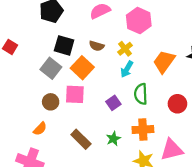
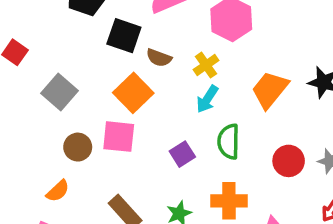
black square: (64, 45) -> (124, 36), moved
gray square: (51, 68) -> (60, 92), moved

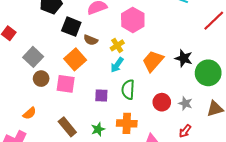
brown circle: (78, 147) -> (41, 79), moved
purple square: (182, 154) -> (101, 95), turned 32

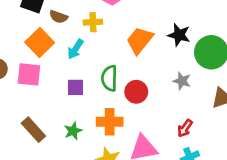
yellow cross: (117, 45) -> (93, 22), turned 32
cyan arrow: (117, 65) -> (75, 49), moved
red circle: (162, 102) -> (136, 92), moved
gray star: (185, 103) -> (182, 81), moved

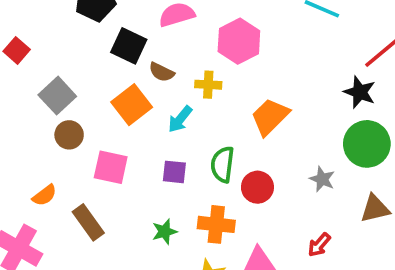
black star: (179, 35) -> (360, 92), moved
pink square: (29, 74) -> (111, 167), moved
brown rectangle: (33, 130) -> (88, 222), moved

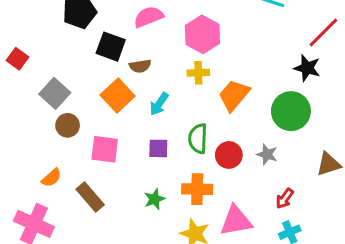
brown semicircle: (162, 72) -> (140, 66), turned -30
yellow cross: (208, 85) -> (198, 73), moved
green circle: (367, 144) -> (291, 111), moved
gray star: (322, 179) -> (267, 154), moved

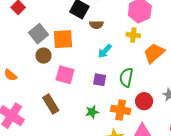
orange square: (118, 95) -> (63, 39), moved, turned 30
red circle: (229, 155) -> (144, 101), moved
orange semicircle: (51, 178) -> (10, 75), moved, turned 72

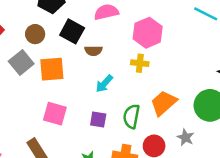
orange trapezoid: (154, 53) -> (164, 103), moved
brown circle: (43, 56) -> (35, 34), moved

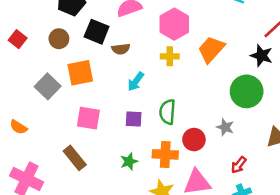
gray square: (21, 63) -> (48, 86), moved
orange trapezoid: (164, 103) -> (211, 49), moved

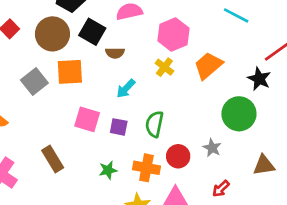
brown circle: (59, 39) -> (52, 34), size x1.6
yellow cross: (170, 56) -> (164, 67), turned 30
pink square: (88, 118) -> (87, 119), moved

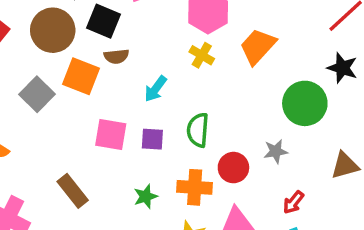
brown semicircle: (115, 53) -> (116, 56), moved
orange square: (70, 72) -> (81, 76), turned 32
black star: (259, 79) -> (342, 68), moved
gray star: (212, 148) -> (276, 151), turned -30

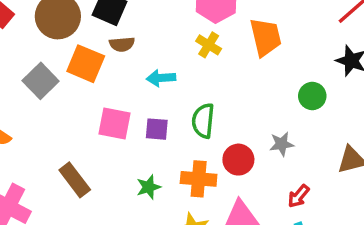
orange trapezoid: (258, 46) -> (266, 37), turned 123
cyan arrow: (156, 89) -> (161, 78), turned 48
green circle: (305, 103) -> (312, 96), size x0.6

